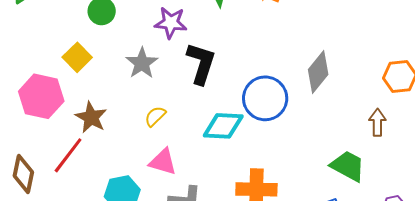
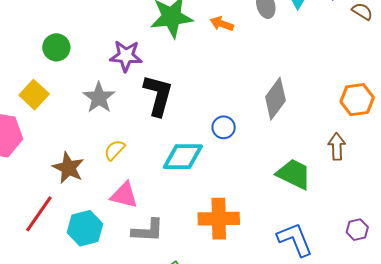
blue circle: (265, 98) -> (224, 127), size x0.5
brown star: (91, 117) -> (68, 168), moved
red line: (68, 155) -> (39, 214), moved
green trapezoid: (348, 166) -> (294, 174), moved

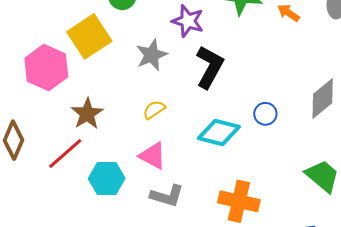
yellow square: (34, 95) -> (89, 36), size x1.5
brown star: (68, 168) -> (87, 114), moved

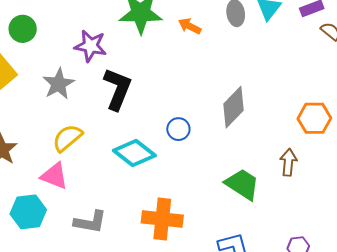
yellow semicircle: (154, 110) -> (67, 138), size x1.4
cyan diamond: (219, 132) -> (134, 153), turned 30
pink triangle: (153, 156) -> (54, 176), moved

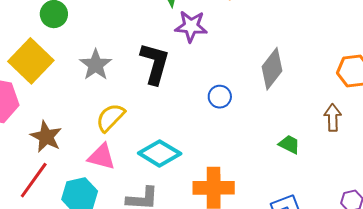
purple star: (91, 46) -> (191, 26), moved
cyan diamond: (134, 153) -> (160, 153), moved
green trapezoid: (242, 184) -> (289, 144), size x0.6

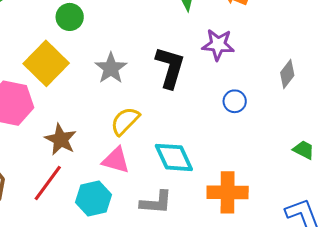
purple star: (191, 26) -> (218, 45), moved
gray diamond: (272, 69) -> (287, 74), size x0.7
cyan diamond: (160, 153) -> (174, 157), turned 33

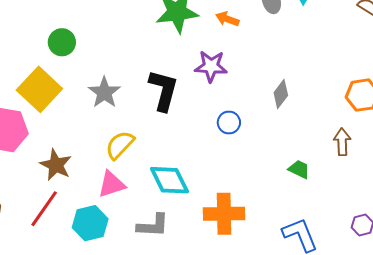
pink triangle: (116, 160) -> (112, 184), turned -32

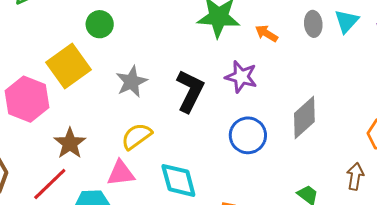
gray diamond: (281, 94) -> (304, 117), size x1.5
blue circle: (229, 123) -> (248, 135), size x1.6

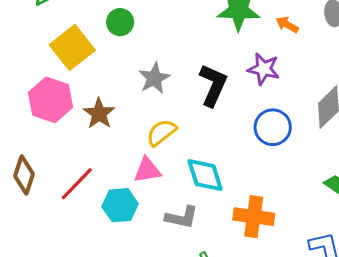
yellow square: (69, 66) -> (72, 48), moved
brown star: (70, 143) -> (99, 113), moved

